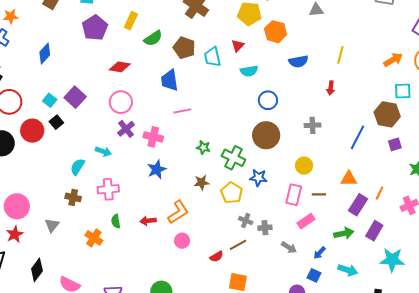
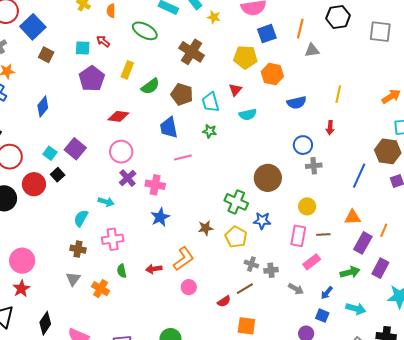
blue circle: (268, 100) -> (303, 145), moved
green star: (203, 147) -> (210, 131), moved
gray triangle: (52, 225) -> (73, 279), moved

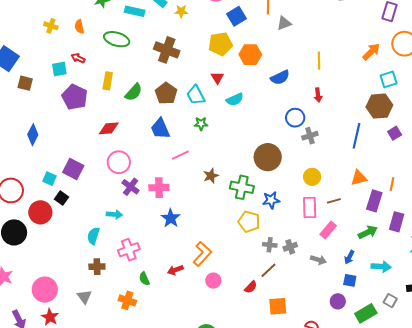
brown pentagon: (182, 94) -> (166, 93), turned 30
brown star: (206, 228) -> (211, 176), moved
gray triangle: (73, 279) -> (84, 297), moved

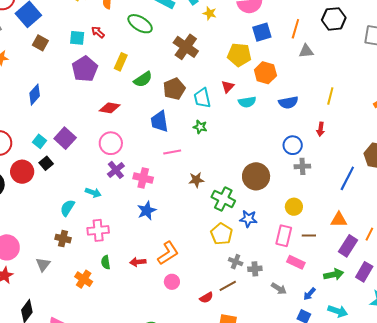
cyan semicircle: (235, 99) -> (247, 102), moved
pink rectangle: (328, 230) -> (296, 262), turned 60

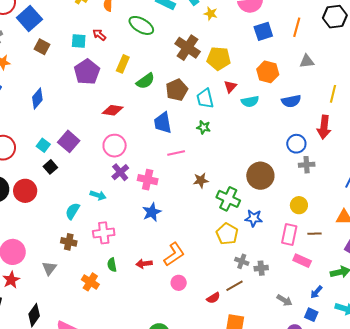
gray triangle: (306, 51) -> (307, 61), moved
yellow pentagon: (239, 55) -> (219, 58), moved
red arrow: (321, 129) -> (324, 127), size x1.6
red circle: (22, 172) -> (25, 191), moved
gray arrow: (279, 289) -> (284, 300), moved

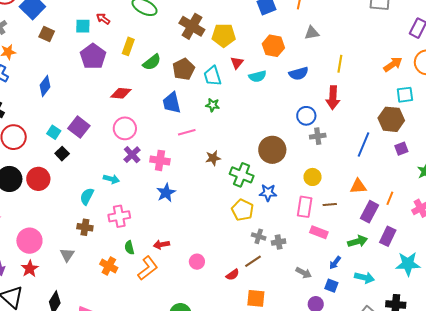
orange L-shape: (174, 254) -> (148, 268), moved

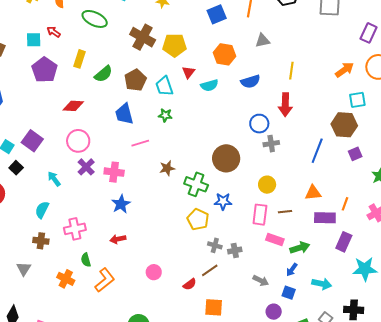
cyan arrow: (111, 179) -> (54, 179), moved, turned -140
purple rectangle: (370, 212) -> (325, 218), turned 65
green arrow: (358, 241) -> (300, 248), moved
red arrow: (161, 245) -> (118, 239), moved

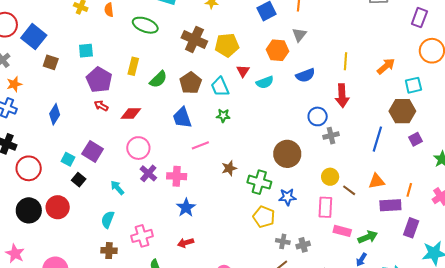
red arrow: (54, 32) -> (101, 106), moved
gray triangle: (263, 41) -> (299, 35), moved, turned -35
orange arrow: (344, 70) -> (386, 66), moved
brown line: (285, 212) -> (349, 190), moved, turned 48

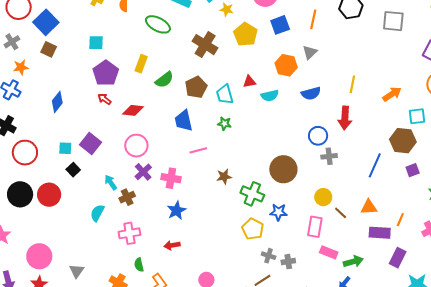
yellow pentagon: (227, 45) -> (246, 34), moved, turned 30
brown square: (51, 62) -> (49, 49), moved
red triangle: (243, 71) -> (249, 82), turned 40
cyan square: (68, 159) -> (65, 148), turned -32
brown cross: (109, 251) -> (127, 197), moved, turned -35

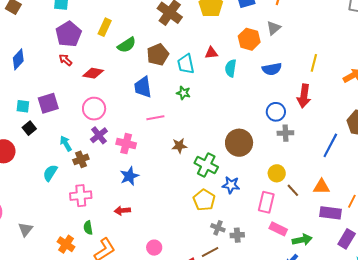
cyan semicircle: (270, 96) -> (231, 68), turned 108
purple square: (90, 143) -> (48, 103), turned 30

